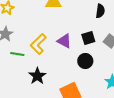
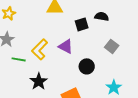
black semicircle: (100, 11) -> (102, 16), turned -88
black square: (88, 38) -> (82, 24), moved

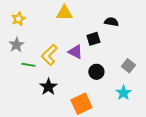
black square: (82, 24) -> (93, 39), moved
gray square: (112, 46) -> (128, 66), moved

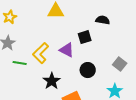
black star: (48, 87) -> (52, 81), moved

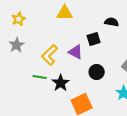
green line: (20, 63) -> (40, 77), moved

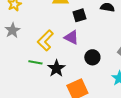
black square: (94, 39) -> (79, 15), moved

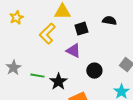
gray star: (12, 30) -> (13, 68), moved
yellow L-shape: (45, 40) -> (47, 34), moved

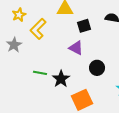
yellow L-shape: (47, 34) -> (38, 29), moved
gray star: (13, 68) -> (14, 45), moved

